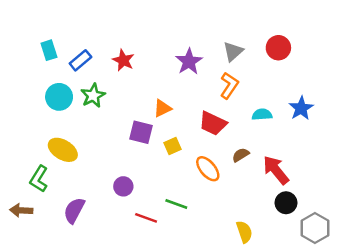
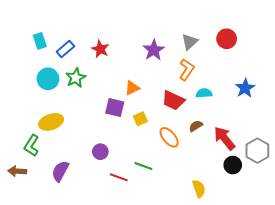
cyan semicircle: (262, 115) -> (204, 93), moved
yellow ellipse: (63, 150) -> (51, 122), turned -50
gray hexagon: (315, 228) -> (257, 151), moved

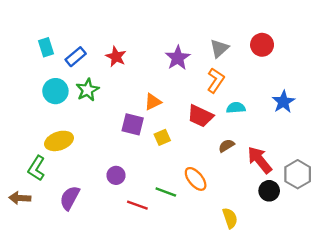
orange ellipse: (169, 137) -> (196, 179), moved

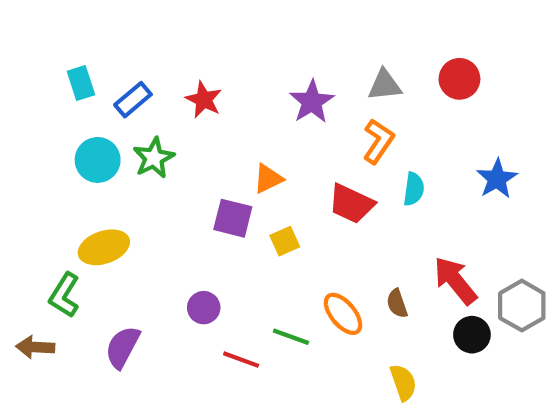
gray triangle: (219, 48) -> (385, 85), turned 36
cyan semicircle: (236, 108) -> (414, 189), turned 102
brown semicircle: (226, 146) -> (397, 303), moved, turned -77

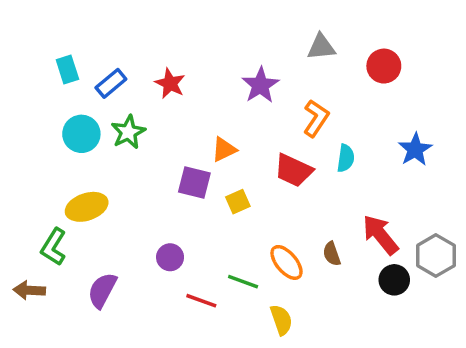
gray triangle: (385, 85) -> (321, 47), moved
yellow semicircle: (403, 382) -> (281, 320), moved

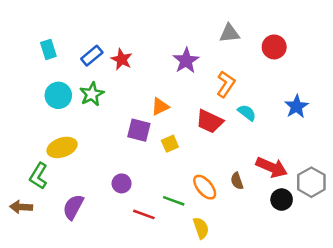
blue rectangle: (111, 83) -> (92, 56), moved
cyan semicircle: (346, 158) -> (247, 113), turned -60
red arrow: (380, 235) -> (272, 167), turned 152

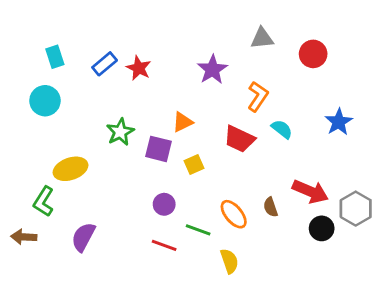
green star: (92, 94) -> (120, 132), moved
cyan circle: (58, 95) -> (45, 101), moved
purple circle: (122, 183) -> (164, 204), moved

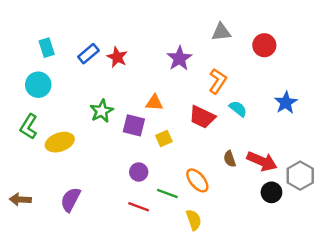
orange triangle: (183, 122) -> (154, 103), turned 30
green L-shape: (44, 201) -> (29, 127), moved
brown semicircle: (271, 207) -> (230, 159), moved

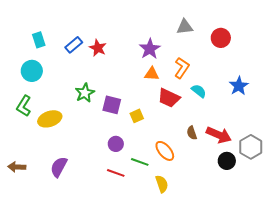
orange triangle: (154, 103) -> (152, 74), moved

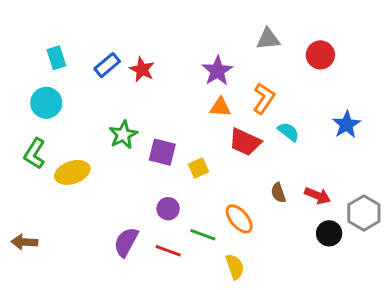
red arrow: (219, 135) -> (317, 196), size x0.7
purple semicircle: (59, 167) -> (126, 242), moved

